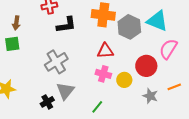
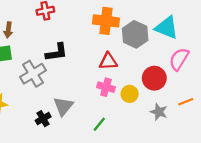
black L-shape: (66, 25) -> (57, 52), moved
gray cross: (56, 62) -> (33, 74), moved

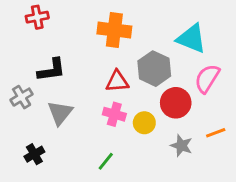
gray hexagon: (135, 34) -> (154, 69), moved
gray cross: (33, 74) -> (22, 97), size x0.7
gray triangle: (63, 106) -> (60, 113), moved

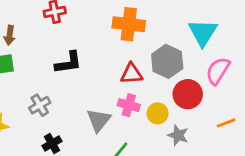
cyan triangle: (191, 39) -> (203, 33), turned 40
gray cross: (22, 97) -> (40, 105), moved
gray triangle: (60, 113) -> (99, 120), moved
gray star: (181, 146) -> (178, 135), moved

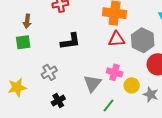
red triangle: (132, 74) -> (117, 39), moved
yellow circle: (158, 113) -> (132, 85), moved

